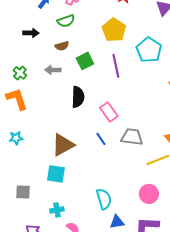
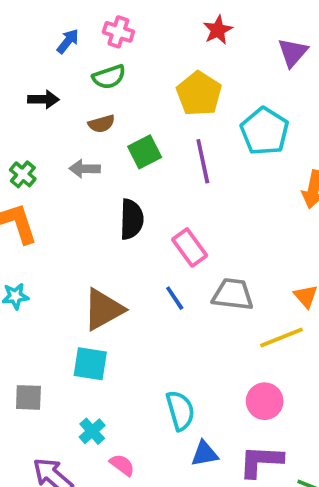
cyan cross: (57, 210) -> (92, 431), turned -32

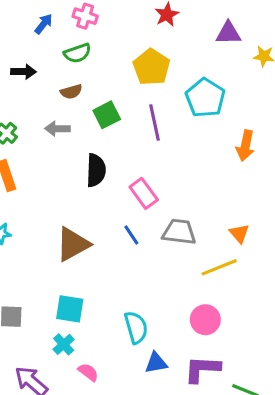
purple triangle: (293, 52) -> (228, 33), turned 48
cyan square: (90, 364) -> (70, 309), moved

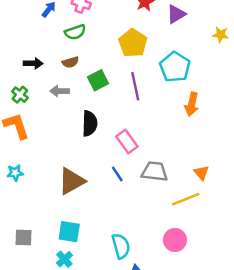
purple triangle: (228, 33) -> (176, 14), moved, turned -30
black arrow: (24, 72) -> (33, 63), moved
orange arrow: (245, 146) -> (192, 104), moved

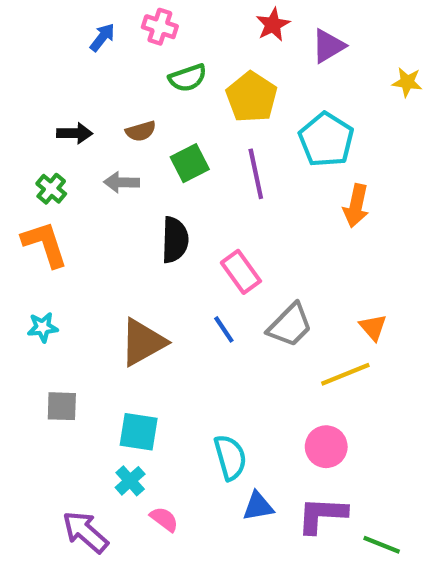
green semicircle: (75, 32) -> (188, 78), moved
gray trapezoid: (154, 172) -> (290, 325), turned 128
gray square: (24, 238) -> (62, 406), moved

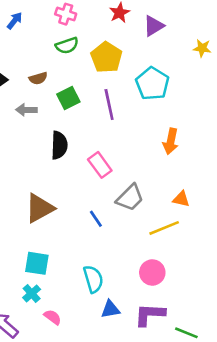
pink cross: (160, 27) -> (66, 14), moved
orange arrow: (356, 206) -> (171, 141), moved
orange triangle: (373, 327) -> (181, 199), turned -36
blue line: (224, 329) -> (96, 219), moved

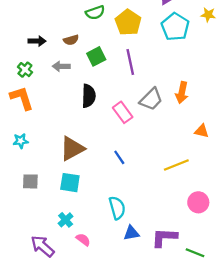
cyan pentagon: (152, 84) -> (175, 27), moved
gray trapezoid: (130, 198) -> (151, 99), moved
orange triangle: (181, 199) -> (202, 131), moved
cyan square: (37, 263) -> (70, 183), moved
pink circle: (152, 272) -> (198, 202), moved

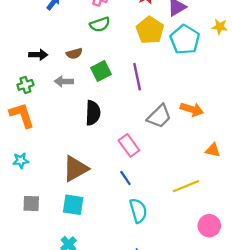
yellow pentagon: (128, 22) -> (150, 30), moved
green cross: (25, 70) -> (25, 85), turned 32
orange arrow: (182, 93) -> (192, 109), turned -85
pink rectangle: (123, 112) -> (129, 145), moved
cyan semicircle: (117, 208) -> (138, 211), moved

